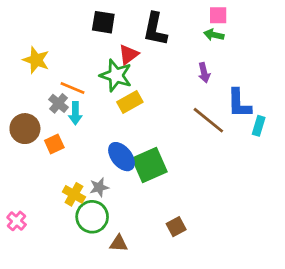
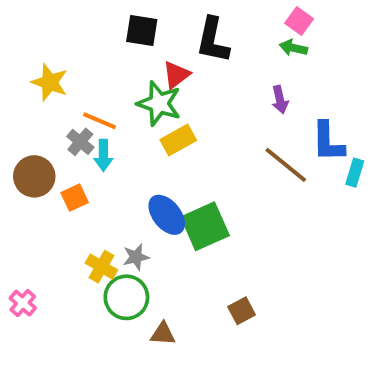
pink square: (218, 15) -> (299, 21), turned 36

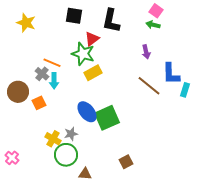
yellow star: (50, 82) -> (26, 23), moved

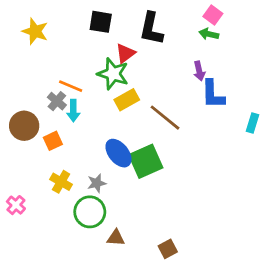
blue L-shape: (171, 74) -> (213, 94), moved
brown line: (149, 86) -> (165, 118), moved
yellow cross: (53, 139) -> (61, 182), moved
pink cross: (12, 158) -> (16, 205), moved
brown square: (126, 162) -> (168, 249), moved

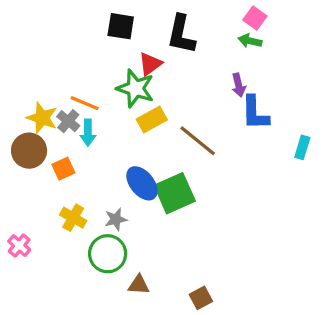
yellow star: (35, 31) -> (42, 118), moved

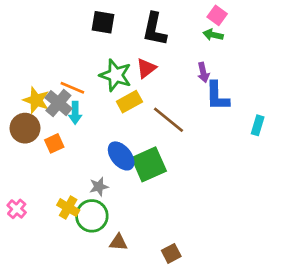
red triangle: (150, 64) -> (146, 68), moved
gray cross: (68, 121) -> (58, 103), size x1.4
yellow cross: (73, 218) -> (68, 208), moved

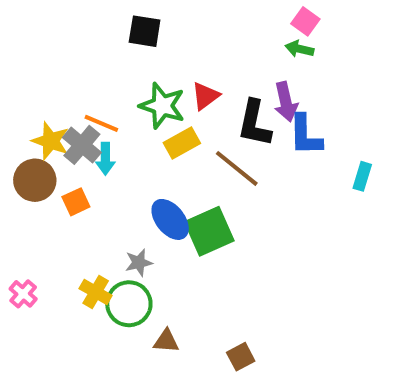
black L-shape: (155, 29) -> (254, 123), moved
purple arrow: (203, 72) -> (286, 102), size x1.4

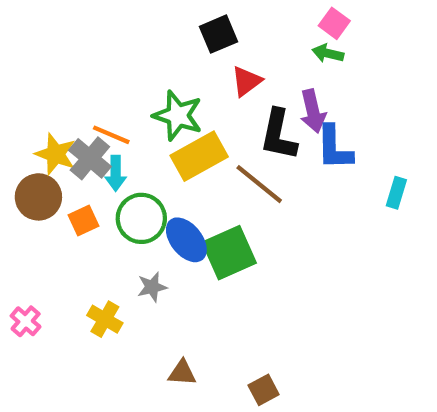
black square: (145, 31) -> (218, 34), moved, turned -32
red triangle: (205, 96) -> (246, 81), moved
yellow rectangle: (182, 143) -> (199, 156), size x1.4
green circle: (129, 304) -> (141, 218), moved

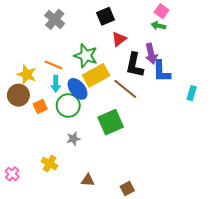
gray cross: (90, 158) -> (55, 19), moved
blue ellipse: (186, 240) -> (78, 89), moved
yellow cross: (105, 319) -> (50, 164), moved
pink cross: (26, 321) -> (12, 174), moved

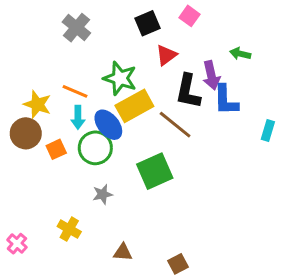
pink square: (161, 11) -> (190, 16), moved
green arrow: (158, 26) -> (240, 54), moved

